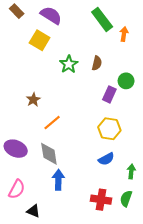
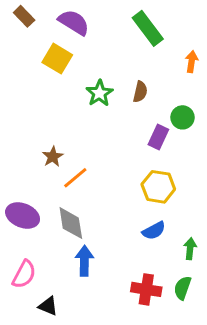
orange arrow: (124, 34) -> (192, 62), moved
brown star: (33, 100) -> (53, 157), moved

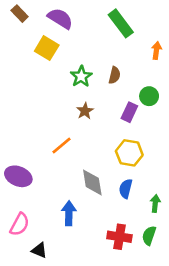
brown star: (53, 157) -> (85, 111), moved
gray diamond: (71, 223) -> (92, 182), moved
blue semicircle: (154, 231) -> (126, 189), turned 132

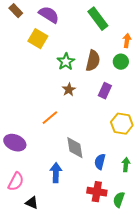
brown semicircle: (115, 75) -> (93, 61), size x1.5
green circle: (149, 96) -> (121, 62), moved
yellow hexagon: (129, 153) -> (122, 124), moved
blue semicircle: (126, 189) -> (100, 162), moved
green semicircle: (149, 236) -> (119, 200), moved

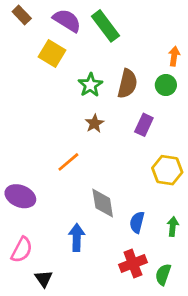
green rectangle: (98, 19) -> (105, 26), moved
red cross: (97, 192) -> (133, 263), turned -30
black triangle: (32, 203) -> (44, 279), turned 32

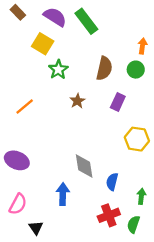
green star: (90, 85) -> (58, 70), moved
orange line: (68, 162) -> (25, 107), moved
green arrow: (173, 226) -> (141, 196), moved

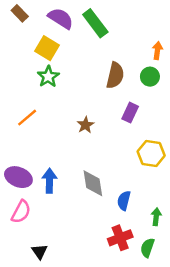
green star: (58, 70) -> (48, 77), moved
brown star: (77, 101) -> (85, 125), moved
blue arrow: (63, 194) -> (49, 181), moved
pink semicircle: (18, 204) -> (21, 212), moved

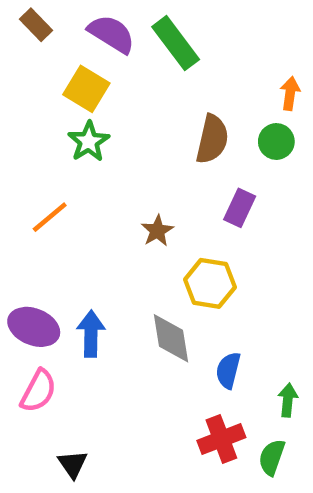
yellow hexagon: (151, 153) -> (210, 283), moved

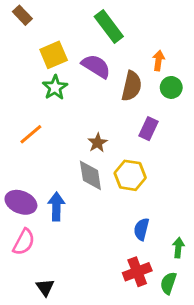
purple semicircle: (112, 34) -> (96, 66), moved
yellow square: (86, 89) -> (54, 55), turned 36
orange arrow: (290, 93) -> (158, 61), moved
gray diamond: (171, 338) -> (90, 175), moved

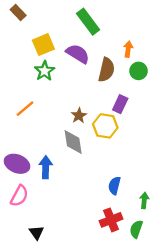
yellow hexagon: (130, 175) -> (105, 126), moved

